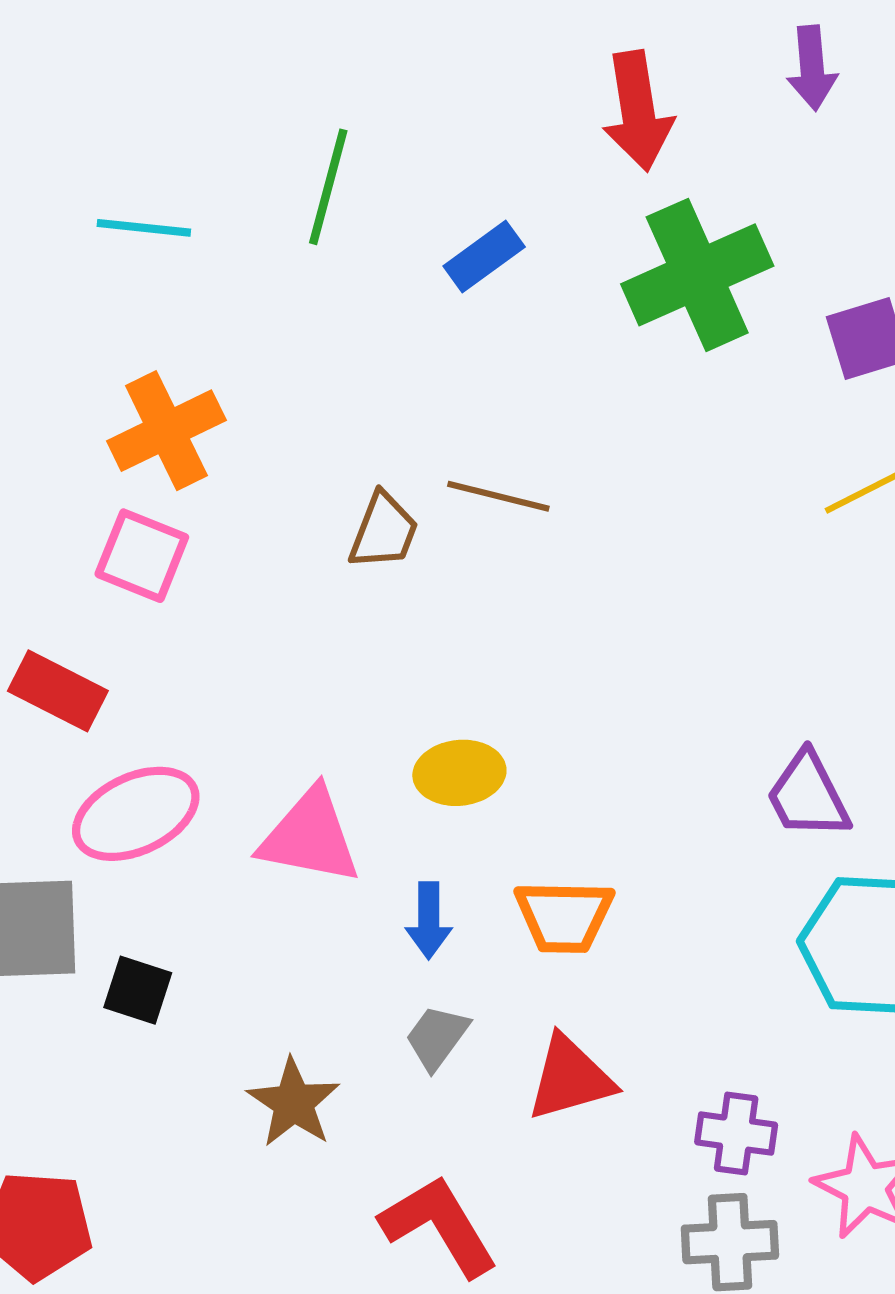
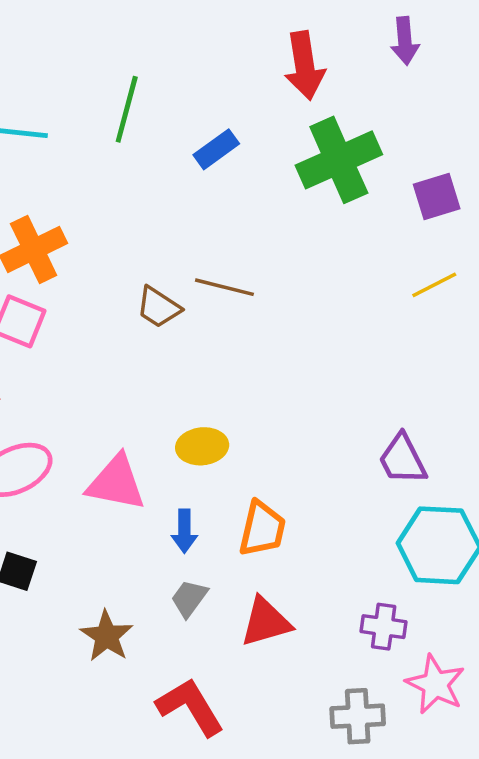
brown trapezoid: (384, 531) -> (158, 307), turned 102
orange trapezoid: (564, 916) -> (262, 529), turned -78
purple cross: (736, 1134) -> (384, 627), moved

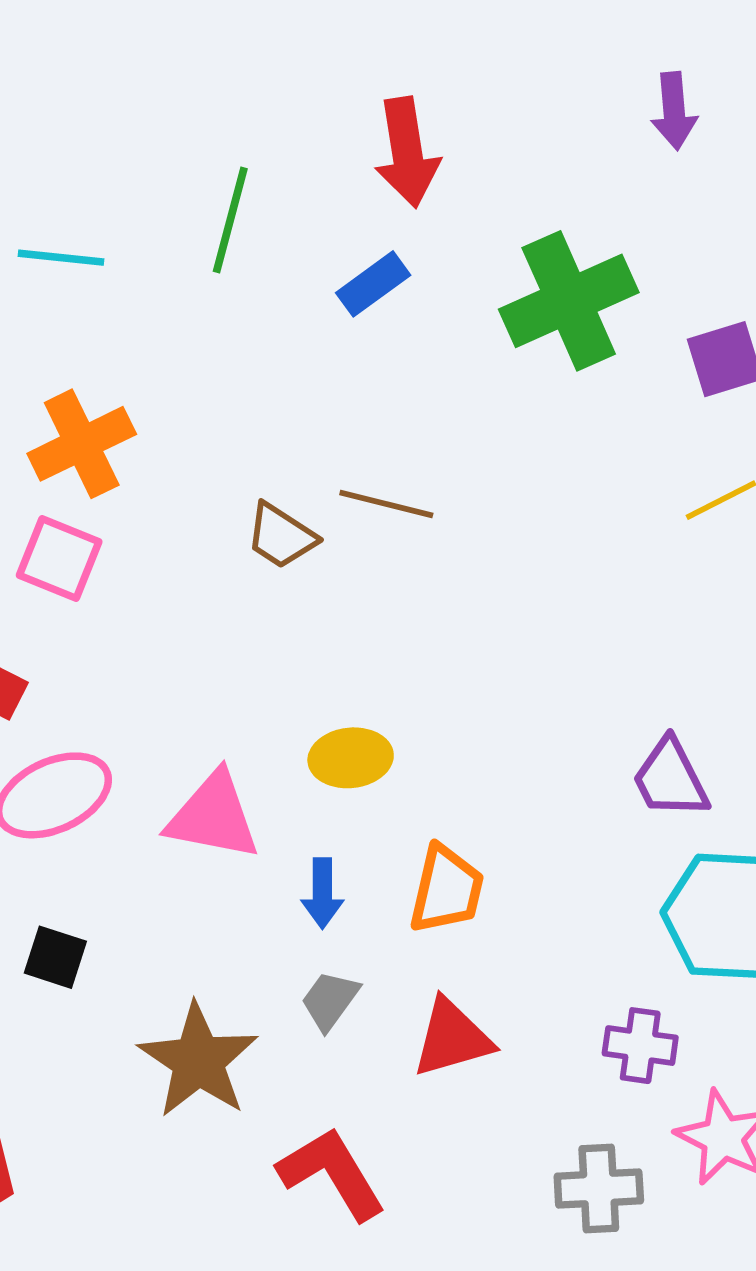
red arrow: (305, 66) -> (407, 152), moved
brown star: (107, 636) -> (198, 1061), size x1.4

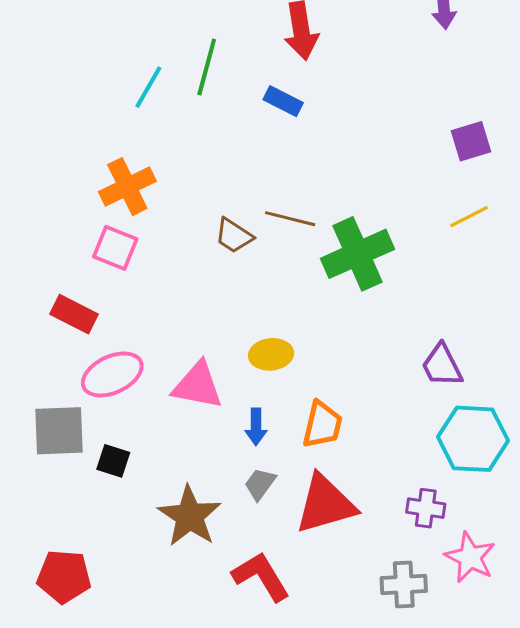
cyan line: (61, 258) -> (148, 87), moved, turned -66
blue rectangle: (373, 284) -> (283, 101), turned 63
green cross: (569, 301) -> (357, 254), moved
red triangle: (452, 1038) -> (325, 504), size x1.4

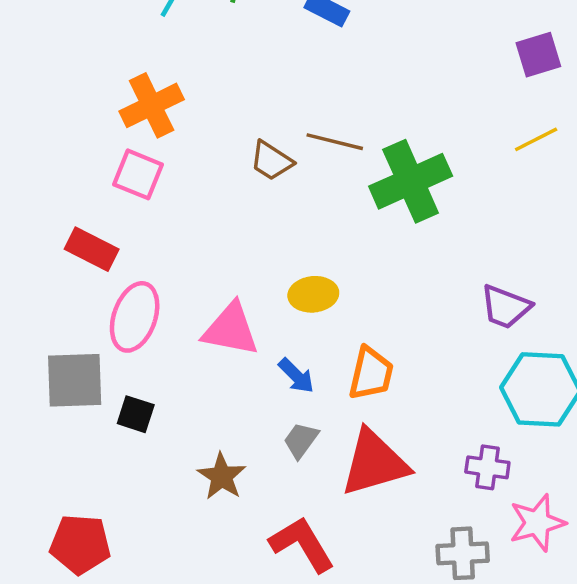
purple trapezoid: (442, 365) -> (506, 307), turned -42
pink ellipse: (112, 374) -> (135, 317), turned -46
blue arrow: (256, 427) -> (296, 376), turned -45
brown star: (190, 516) -> (222, 476), size x0.7
pink star: (470, 557) -> (537, 523), turned 30

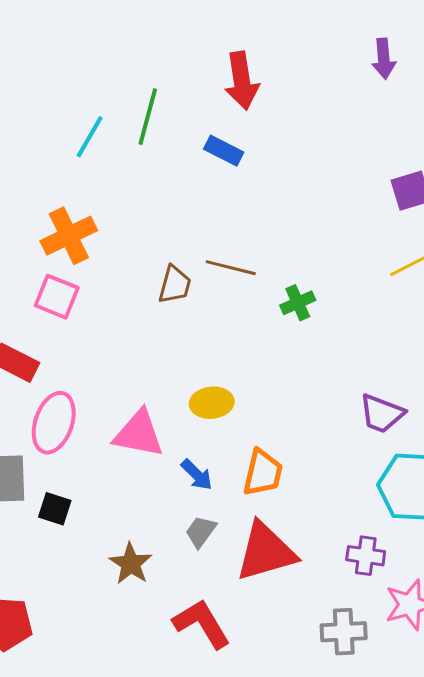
brown trapezoid: (271, 161) -> (175, 285), turned -108
green cross: (411, 181) -> (298, 303), size x0.5

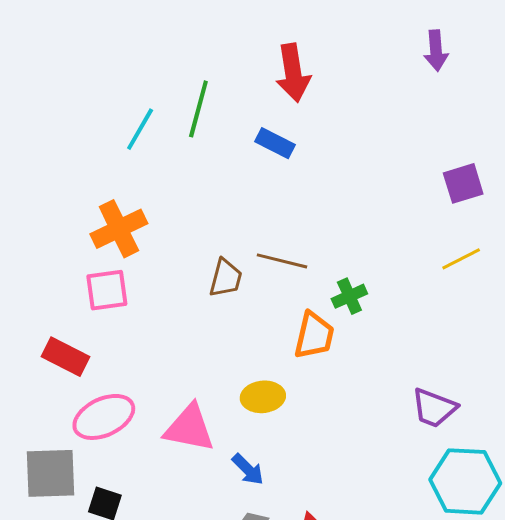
pink square: (57, 297) -> (107, 290), turned -30
pink ellipse: (54, 423) -> (104, 417), turned 46
orange trapezoid: (263, 473) -> (314, 335), moved

